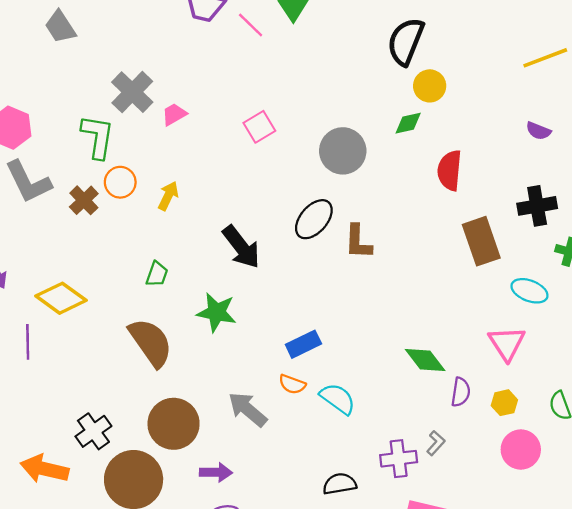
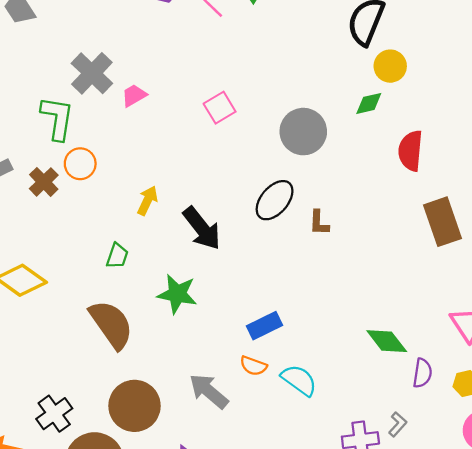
yellow arrow: (168, 196) -> (147, 201), moved
brown L-shape: (358, 242) -> (319, 223), size x0.7

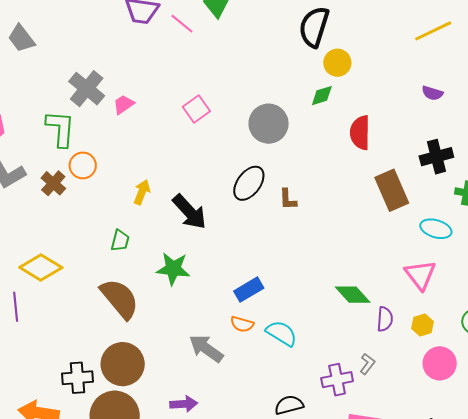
brown circle: (134, 406) -> (123, 364), moved
black cross: (54, 414) -> (77, 378), turned 36

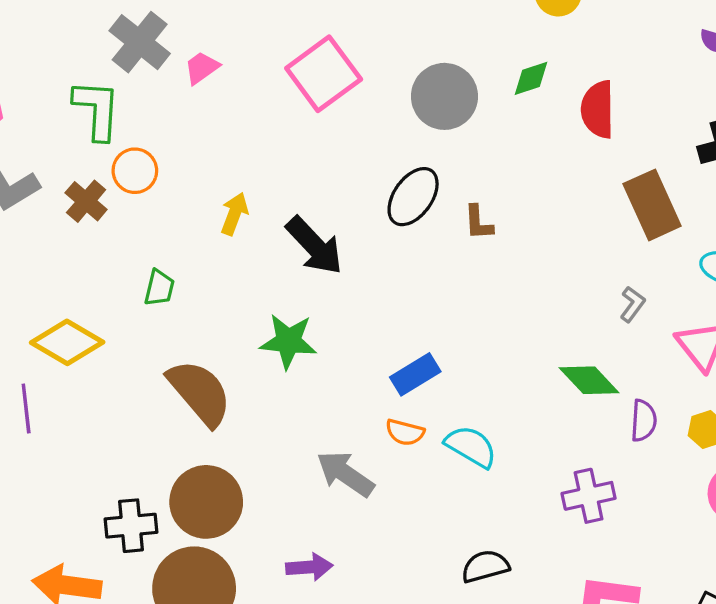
green diamond: (322, 96) -> (531, 78), moved
pink square: (196, 109) -> (324, 74), size x1.6
green trapezoid: (120, 241) -> (159, 288), moved
gray L-shape: (367, 364) -> (632, 304), moved
purple cross: (337, 380) -> (589, 496), moved

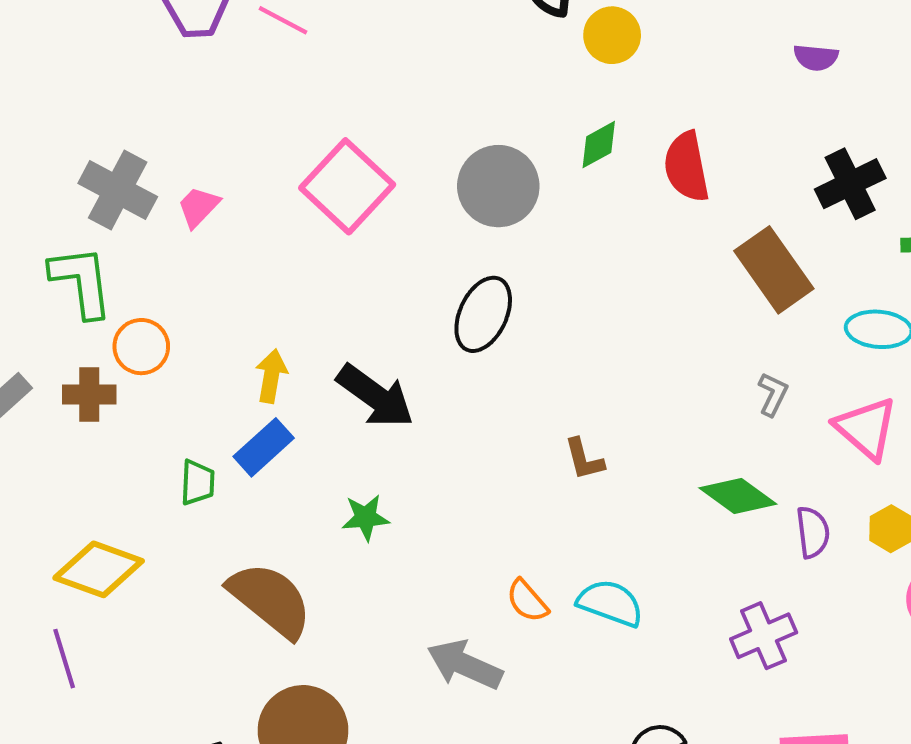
brown cross: (86, 201) -> (89, 394), turned -30
brown L-shape: (478, 223) -> (584, 459), moved
green star: (288, 341) -> (366, 517), size x0.7
blue rectangle: (415, 374) -> (264, 447), moved
orange semicircle: (405, 432) -> (527, 601), turned 45

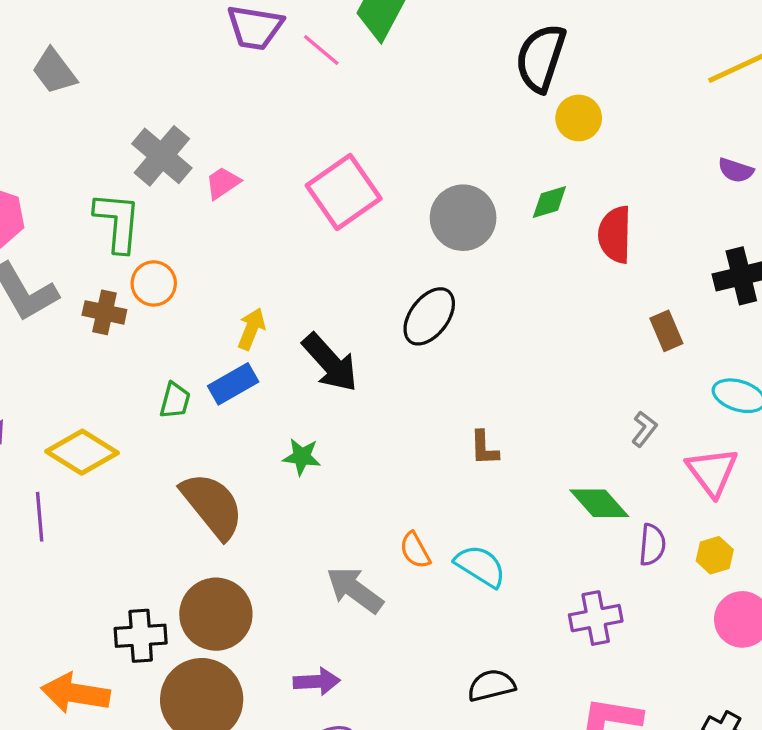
brown rectangle: (774, 270) -> (666, 331), size x0.6

